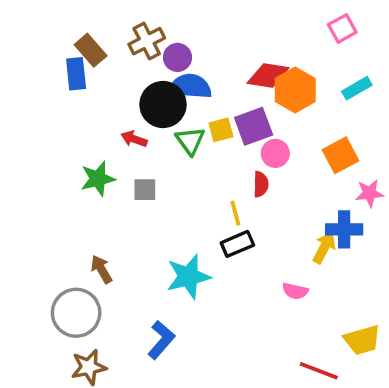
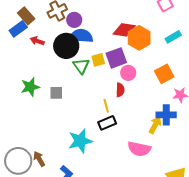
blue rectangle: (76, 74) -> (18, 29), turned 60
red arrow: (134, 139) -> (37, 41), moved
brown arrow: (101, 269) -> (39, 159), moved
pink semicircle: (295, 291) -> (139, 149), size x1.6

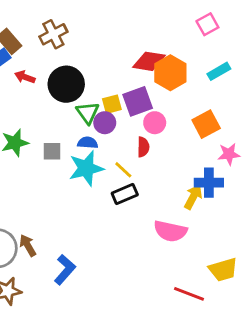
purple circle: (74, 20) -> (105, 123), moved
blue semicircle: (81, 36) -> (88, 143), moved, size x0.6
yellow line: (106, 106) -> (123, 170), turned -32
cyan star: (80, 141) -> (86, 168), moved

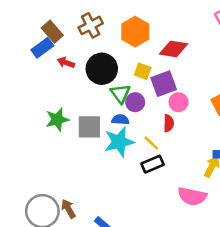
orange hexagon: (170, 73) -> (135, 32), moved
yellow square: (112, 104) -> (143, 71), moved, turned 35
gray square: (52, 151) -> (89, 127), size x1.5

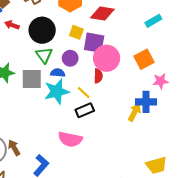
purple square: (164, 84) -> (94, 43), turned 30
green triangle: (120, 94) -> (44, 55), moved
pink circle: (179, 102) -> (107, 58), size x1.6
pink semicircle: (192, 196) -> (70, 139), moved

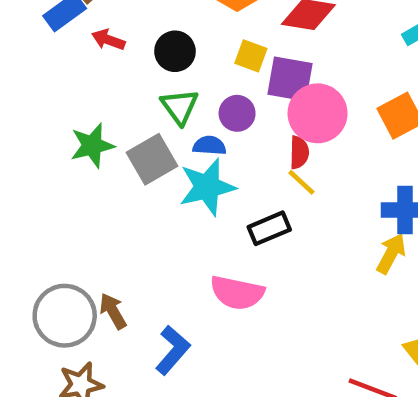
black circle: (42, 30) -> (175, 51), size x0.7
gray square: (32, 79) -> (152, 159), turned -30
yellow line: (84, 93) -> (301, 182), moved
yellow arrow: (135, 112) -> (391, 254), moved

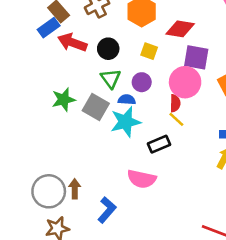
red arrow: (108, 40) -> (72, 42), size x1.6
purple square: (290, 79) -> (196, 57), moved
gray square: (152, 159) -> (96, 107), turned -30
brown arrow: (113, 311) -> (75, 189), turned 30

